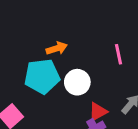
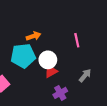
red triangle: (98, 112) -> (51, 71), moved

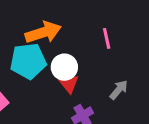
orange arrow: (33, 36) -> (43, 32), size x1.6
red triangle: (51, 71) -> (69, 84), turned -40

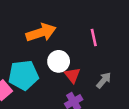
cyan pentagon: (28, 61) -> (23, 75), moved
red triangle: (69, 84) -> (72, 75), moved

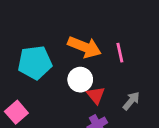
orange arrow: (41, 33) -> (84, 47), moved, turned 40
cyan pentagon: (23, 75) -> (35, 63), moved

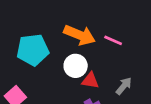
pink line: (120, 53) -> (113, 40), turned -54
red triangle: (96, 95) -> (90, 81), turned -42

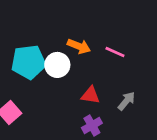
orange arrow: (80, 35) -> (79, 46), size x0.7
white circle: (76, 66) -> (57, 65), moved

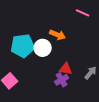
pink line: (115, 52) -> (83, 13), moved
purple cross: (92, 125) -> (62, 80), moved

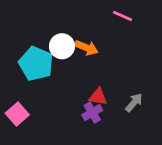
cyan pentagon: (23, 46) -> (36, 64), turned 30
white circle: (43, 48) -> (62, 46), moved

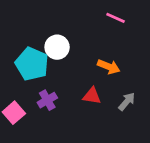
orange arrow: (86, 48) -> (109, 67), moved
purple cross: (92, 113) -> (47, 100), moved

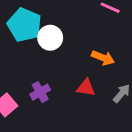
cyan pentagon: (32, 64) -> (24, 25), moved

